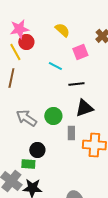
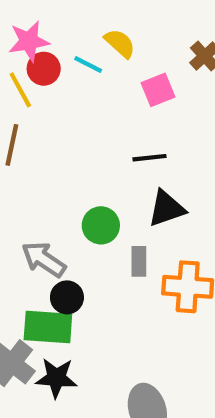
cyan line: (55, 66) -> (88, 64), moved
gray arrow: (26, 118) -> (44, 259), moved
green rectangle: (28, 164) -> (48, 327), size x1.6

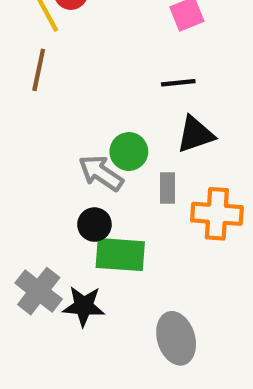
gray arrow: (44, 259) -> (101, 173), moved
green rectangle: (48, 327) -> (120, 255), moved

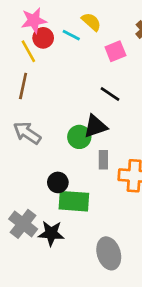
black line: (178, 83) -> (110, 94), turned 40
black triangle: (195, 134) -> (95, 126), moved
gray arrow: (101, 173) -> (27, 133), moved

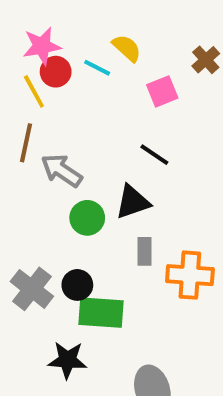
gray arrow: (27, 133) -> (62, 170), moved
green circle: (79, 137) -> (87, 218), moved
gray cross: (23, 224) -> (32, 289), moved

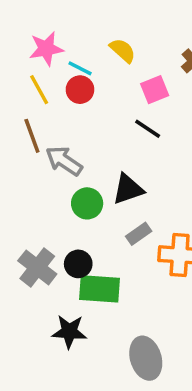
cyan line: (97, 68) -> (80, 68), moved
red circle: (56, 72) -> (80, 90), moved
brown line: (26, 143) -> (32, 136), turned -32
black line: (154, 155) -> (148, 129), moved
gray rectangle: (145, 251) -> (139, 234), turned 55

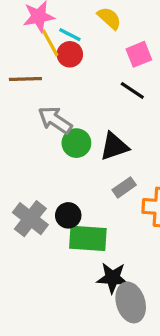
yellow line: (39, 90) -> (50, 43), moved
brown line: (32, 136) -> (25, 79), moved, turned -72
green circle: (87, 203) -> (76, 143), moved
black star: (69, 331) -> (113, 278), moved

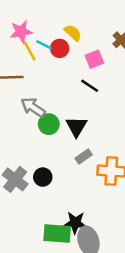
red circle: (70, 54) -> (60, 48), moved
black triangle: (114, 146) -> (76, 127), turned -40
green rectangle: (88, 238) -> (57, 234), moved

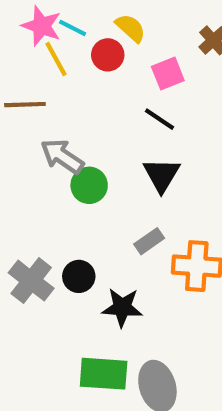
pink star: (21, 32) -> (41, 26), turned 30
cyan line: (44, 45) -> (73, 28), moved
black triangle: (76, 127) -> (162, 175), moved
black star: (75, 223) -> (122, 307), moved

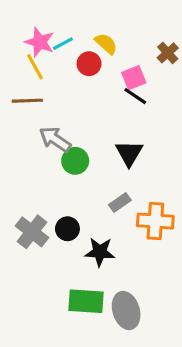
cyan line: (73, 28) -> (63, 44), turned -55
yellow line: (56, 59) -> (35, 67), moved
black line: (160, 119) -> (135, 96), moved

